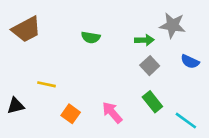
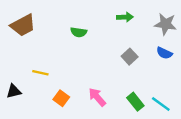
gray star: (173, 25) -> (165, 24), moved
green arrow: (144, 40) -> (125, 17), moved
green rectangle: (152, 102) -> (135, 102), moved

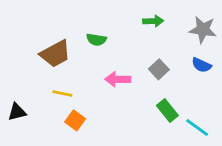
brown trapezoid: (23, 25) -> (55, 54), moved
yellow line: (40, 73) -> (62, 93), moved
pink arrow: (97, 97) -> (118, 79), moved, turned -48
green rectangle: (135, 102) -> (167, 111), moved

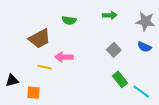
green semicircle: (96, 40) -> (69, 20), moved
pink arrow: (118, 79) -> (64, 57), moved
orange square: (75, 120) -> (33, 93), moved, turned -32

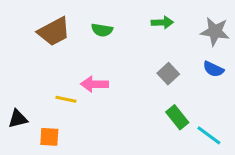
brown trapezoid: (40, 39) -> (54, 31), moved

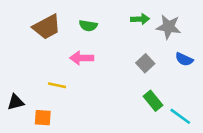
gray star: (215, 31) -> (169, 27), moved
pink arrow: (95, 84) -> (82, 58), moved

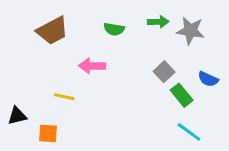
green semicircle: (88, 26) -> (114, 29), moved
blue semicircle: (184, 59) -> (208, 79), moved
green rectangle: (153, 101) -> (182, 95), moved
cyan line: (180, 116) -> (189, 132), moved

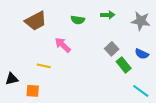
gray star: (190, 31) -> (141, 21), moved
pink arrow: (92, 66) -> (63, 45), turned 42
cyan line: (189, 132) -> (141, 91), moved

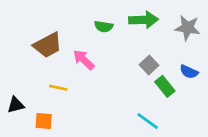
green arrow: (108, 15) -> (144, 20), size x1.5
brown trapezoid: (36, 21) -> (48, 45), moved
cyan line: (141, 91) -> (148, 121), moved

